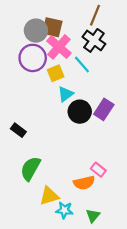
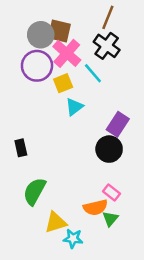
black circle: (80, 112) -> (109, 149), moved
black rectangle: (18, 130) -> (21, 148), turned 40
green triangle: (93, 216) -> (110, 219), moved

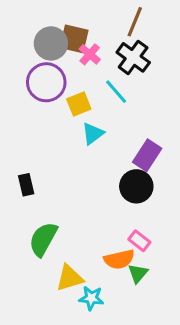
pink cross: (67, 53) -> (90, 54), moved, size x0.6

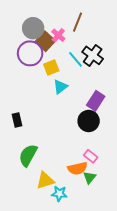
brown line: (135, 22) -> (77, 22), moved
brown square: (74, 39) -> (45, 41), moved, turned 30
black cross: (133, 57) -> (93, 55), moved

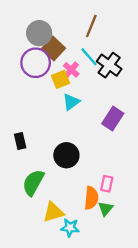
pink cross: (58, 35) -> (71, 70), moved
cyan line: (75, 59) -> (89, 57), moved
black circle: (89, 121) -> (66, 155), moved
pink rectangle: (91, 156) -> (107, 184), turned 64
orange semicircle: (77, 168) -> (91, 198), turned -72

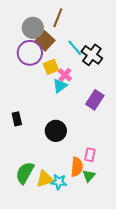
brown line: (91, 26) -> (58, 18), moved
pink cross: (71, 70) -> (65, 75), moved
green semicircle: (33, 183) -> (25, 173), moved
cyan star: (70, 228) -> (59, 182), moved

